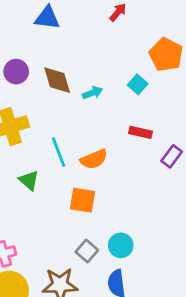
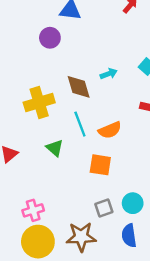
purple circle: (16, 72) -> (50, 38), moved
brown diamond: (57, 80) -> (79, 87), moved
gray square: (87, 251) -> (104, 208), turned 30

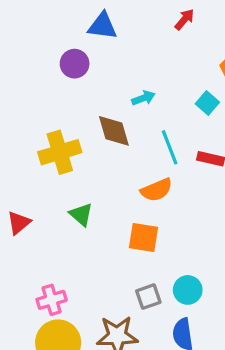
cyan arrow: (109, 74) -> (143, 98), moved
cyan line: (80, 124) -> (170, 147), moved

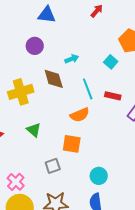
purple circle: (75, 64) -> (35, 46), moved
gray square: (148, 297) -> (53, 166), moved
pink cross: (52, 300) -> (16, 182), turned -30

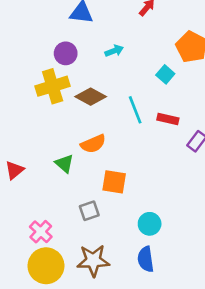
cyan arrow: (72, 59) -> (114, 51), moved
brown diamond: (54, 79) -> (91, 97), turned -45
yellow cross: (21, 92) -> (53, 86), moved
orange semicircle: (80, 115) -> (93, 144), moved

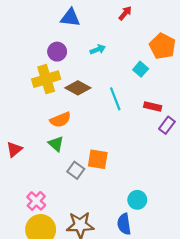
red rectangle: (168, 119) -> (153, 107), moved
orange semicircle: (93, 144) -> (60, 120), moved
gray square: (89, 211) -> (76, 170), moved, turned -35
cyan circle: (150, 224) -> (137, 200), moved

